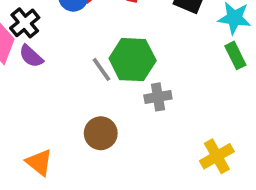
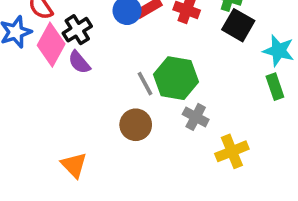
gray cross: (158, 97) -> (196, 117), turned 30
brown circle: (101, 133) -> (136, 125), moved
yellow cross: (217, 156) -> (232, 151), moved

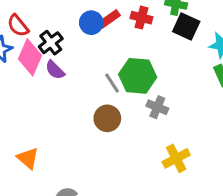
yellow cross: (232, 151) -> (176, 158), moved
orange triangle: (74, 165) -> (28, 158), moved

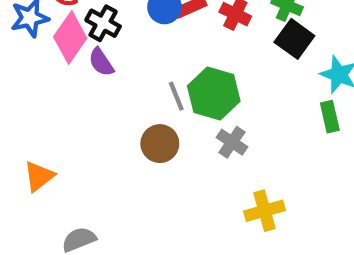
black cross: (51, 43) -> (103, 23), turned -35
orange triangle: (28, 158) -> (39, 176), turned 30
yellow cross: (176, 158) -> (264, 211), moved

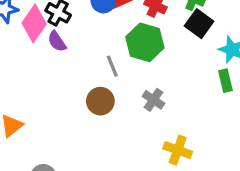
green hexagon: (214, 93) -> (145, 42), moved
yellow cross: (264, 211) -> (178, 150), turned 36

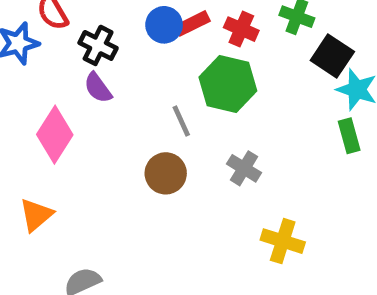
pink diamond: (34, 23) -> (55, 135), moved
black square: (199, 24) -> (332, 56), moved

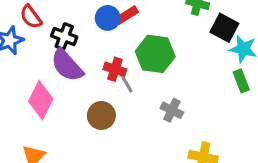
red cross: (241, 29) -> (115, 69), moved
purple semicircle: (98, 88) -> (67, 65), size x1.6
brown circle: (166, 173) -> (101, 115), moved

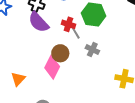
pink diamond: (41, 100) -> (52, 67), moved
gray cross: (172, 110) -> (92, 49), moved

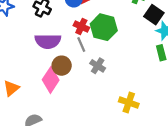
purple semicircle: (39, 22) -> (48, 41), moved, turned -55
red cross: (68, 24) -> (81, 27), moved

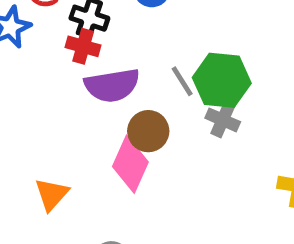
red cross: (81, 27) -> (83, 46), moved
green hexagon: (104, 27) -> (222, 80), moved

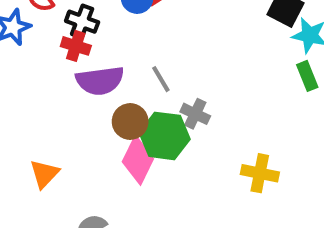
green hexagon: (222, 80) -> (165, 136), moved
pink diamond: (130, 164) -> (138, 160), moved

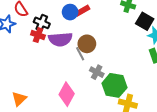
purple semicircle: (100, 81) -> (60, 39), moved
brown circle: (130, 122) -> (87, 44), moved
green hexagon: (165, 136) -> (114, 85), moved

